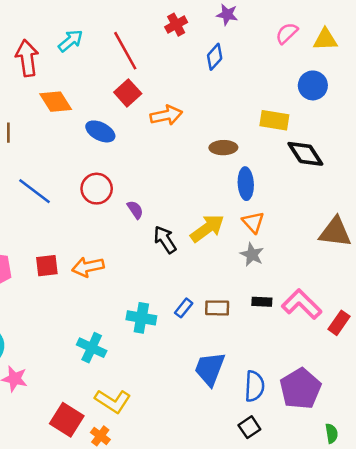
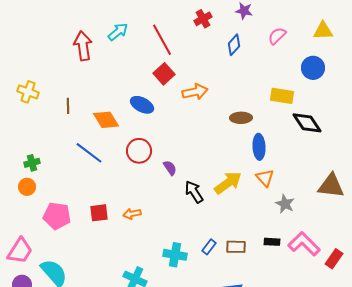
pink semicircle: (287, 33) -> (277, 36), moved
orange diamond: (56, 102) -> (106, 120), moved
gray star: (252, 254) -> (285, 204), moved
orange arrow: (88, 267) -> (132, 214), size x0.7

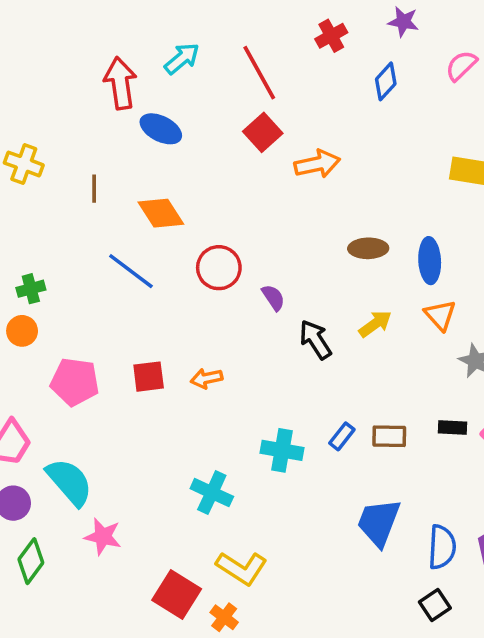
blue ellipse: (142, 105) -> (161, 129), moved
brown ellipse: (241, 118) -> (368, 248), moved
yellow arrow: (228, 183) -> (375, 324), size x0.7

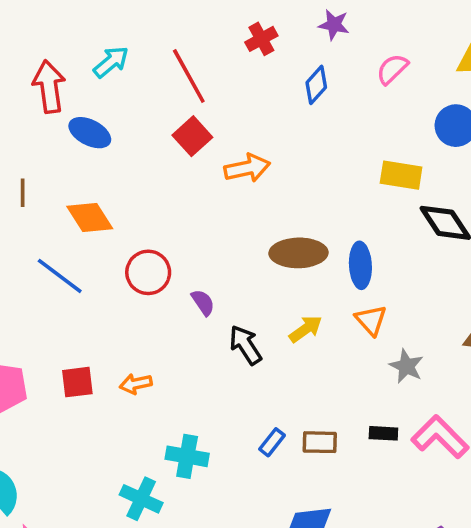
brown ellipse: (368, 248) -> (299, 253), size x1.4
cyan cross: (282, 450) -> (187, 456), moved

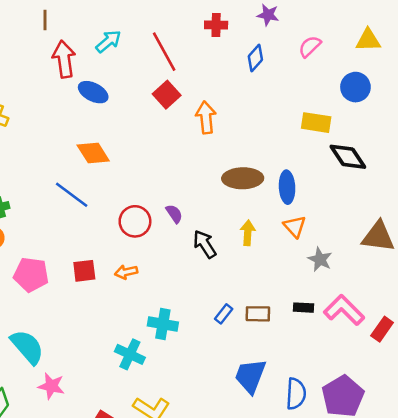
red cross: (261, 39) -> (216, 25), turned 30
orange arrow: (247, 168) -> (206, 117), turned -84
brown line: (23, 193) -> (45, 20), moved
red circle: (148, 272) -> (135, 221), moved
yellow arrow: (306, 329) -> (248, 233), turned -50

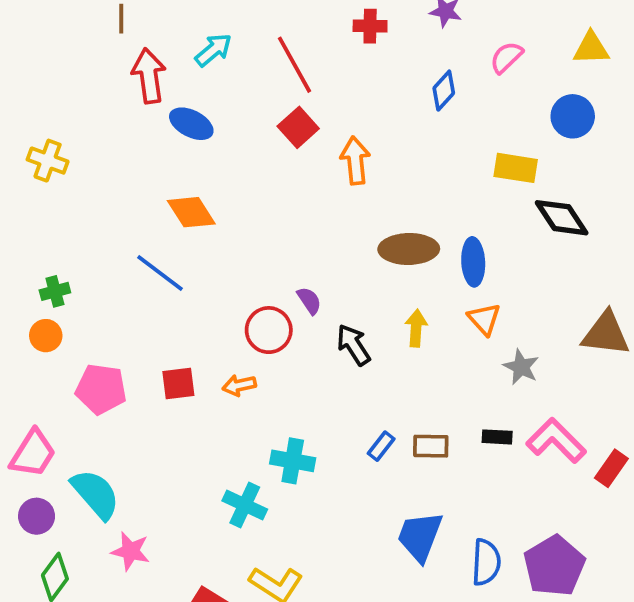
blue diamond: (255, 58) -> (444, 91), moved
red circle: (135, 221) -> (269, 330), moved

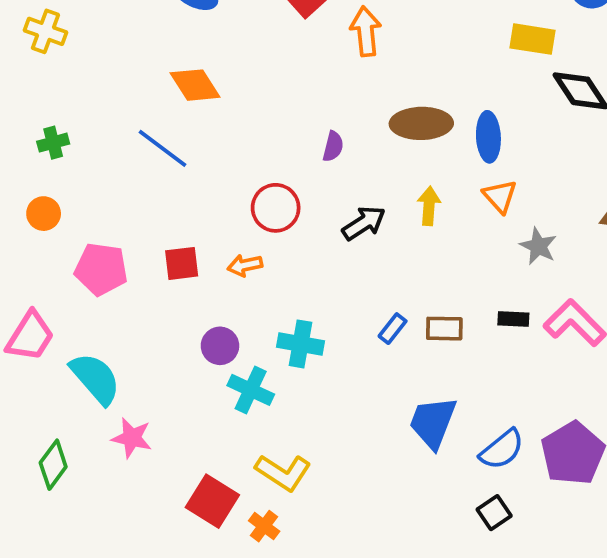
green cross: (55, 291) -> (53, 143), moved
purple semicircle: (309, 301) -> (333, 146), moved, turned 48
black arrow: (353, 345) -> (364, 223), turned 90
purple circle: (37, 516) -> (220, 346), moved
blue semicircle: (486, 562) -> (502, 449), turned 48

